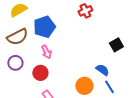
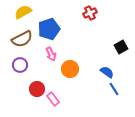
red circle: (40, 73) -> (37, 89), moved
orange circle: (84, 86) -> (70, 69), moved

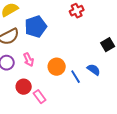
pink arrow: (51, 54) -> (29, 60), moved
blue line: (114, 89) -> (76, 77), moved

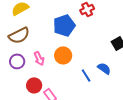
blue pentagon: (36, 27) -> (64, 25), moved
orange circle: (57, 67) -> (63, 55), moved

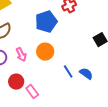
blue semicircle: (104, 68) -> (86, 74), moved

